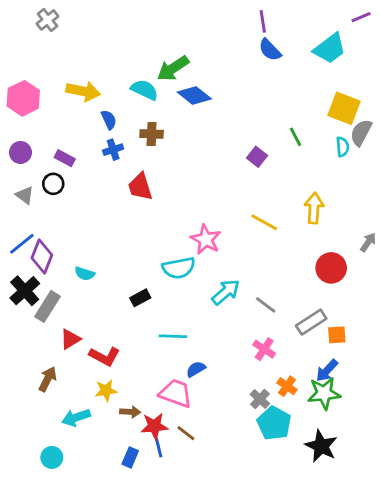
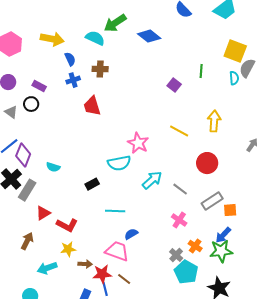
blue diamond: (194, 95) -> (149, 36), moved
green line: (296, 137) -> (201, 71), turned 32
red circle: (331, 268) -> (207, 163), moved

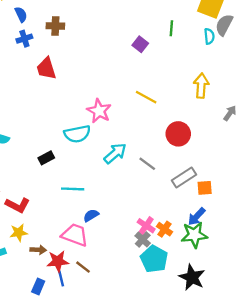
yellow arrow: (214, 121) -> (201, 86), moved
pink cross: (179, 220) -> (146, 226), moved

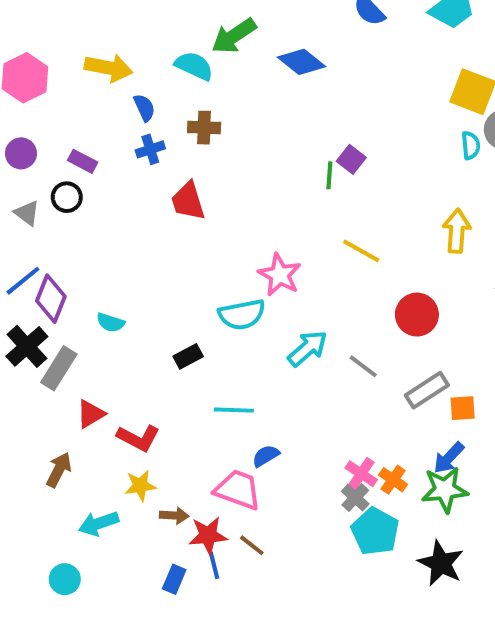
green line: (171, 28) -> (329, 175), moved

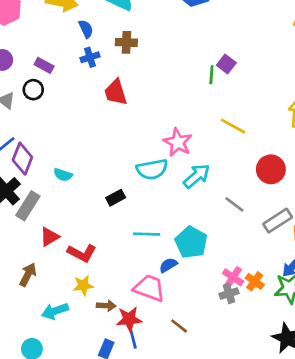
cyan arrow: (307, 348) -> (197, 176), moved
gray cross: (355, 498) -> (229, 293), turned 30
cyan pentagon: (375, 531) -> (191, 242), moved
brown line: (252, 545) -> (179, 326), moved

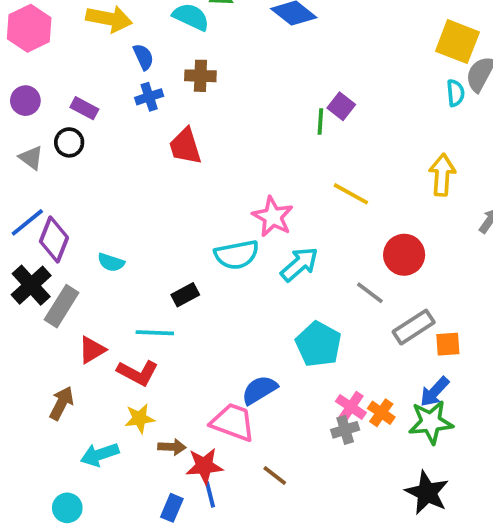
gray line: (234, 204) -> (370, 293), moved
cyan line: (147, 234) -> (155, 333), moved
cyan pentagon: (191, 242) -> (318, 344), moved
blue semicircle: (168, 265) -> (259, 390), size x1.4

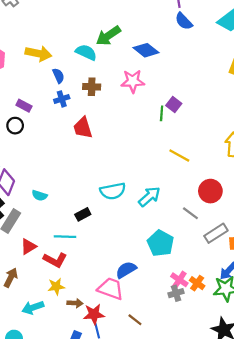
pink star: (273, 217) -> (133, 81), moved, turned -30

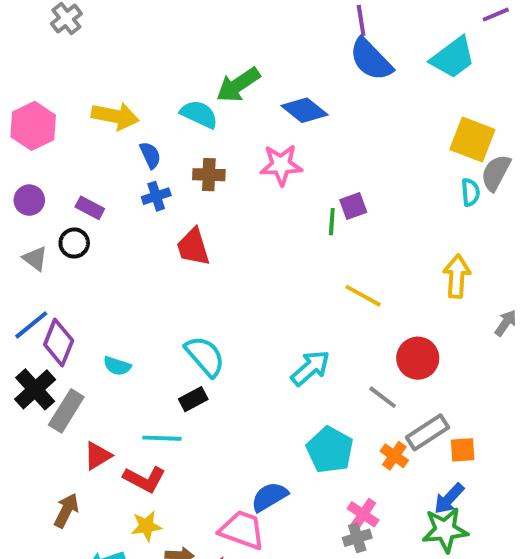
blue semicircle: (184, 21) -> (371, 60), size x1.4
purple square: (174, 105) -> (353, 206), turned 32
cyan semicircle: (113, 191) -> (205, 356), moved, turned -120
orange cross: (197, 283) -> (394, 456), moved

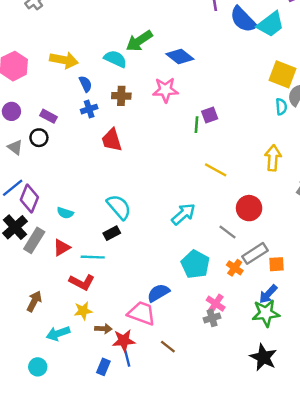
blue semicircle: (371, 60) -> (243, 19), moved
red triangle: (98, 456) -> (62, 247), moved

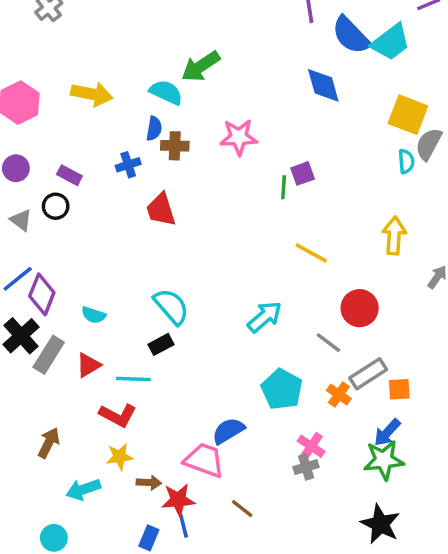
blue diamond: (180, 56) -> (323, 85), moved, turned 36
blue semicircle: (85, 84) -> (154, 129), moved, turned 35

